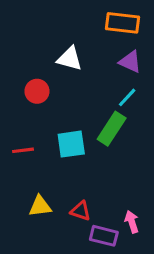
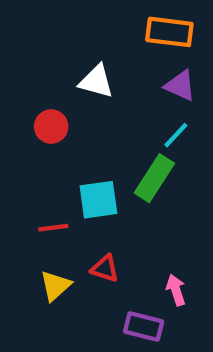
red line: (23, 150) -> (53, 228), moved
yellow triangle: (40, 206) -> (55, 286), turned -35
red triangle: (80, 211) -> (105, 268), moved
pink arrow: (132, 222) -> (176, 290), moved

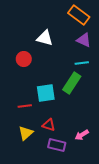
orange rectangle: (169, 32) -> (79, 15), turned 30
cyan line: (176, 135) -> (82, 63), turned 40
pink arrow: (176, 290) -> (82, 135), turned -104
purple rectangle: (144, 327) -> (57, 145), moved

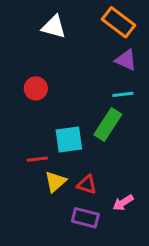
white triangle: (45, 38) -> (54, 27), moved
red triangle: (49, 125) -> (87, 185), moved
yellow triangle: (26, 133) -> (55, 182), moved

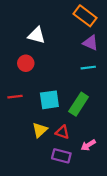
white triangle: (54, 27) -> (37, 35), moved
green rectangle: (108, 125) -> (79, 104), moved
red line: (37, 159) -> (15, 97), moved

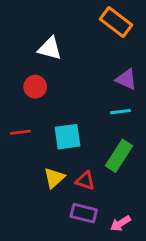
purple triangle: (90, 43) -> (126, 79), moved
cyan line: (88, 68) -> (120, 112), moved
green rectangle: (79, 104) -> (119, 156), moved
pink arrow: (88, 145) -> (120, 223), moved

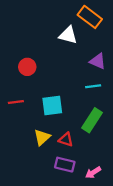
white triangle: (50, 48) -> (68, 35), moved

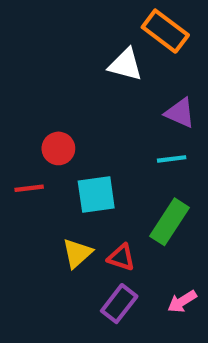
red circle: (27, 67) -> (58, 148), moved
purple rectangle: (65, 165) -> (119, 304), turned -66
pink arrow: (93, 172) -> (182, 301), moved

